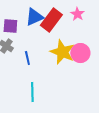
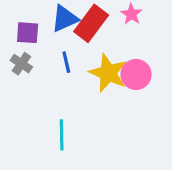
blue line: (27, 58) -> (66, 62), moved

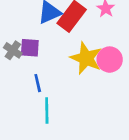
purple square: (28, 33) -> (30, 48), moved
blue line: (66, 62) -> (38, 83), moved

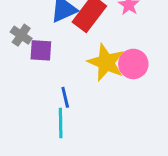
gray cross: (13, 50) -> (21, 35), moved
blue line: (38, 83) -> (65, 97), moved

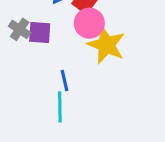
gray cross: (21, 35) -> (20, 29), moved
pink circle: (133, 64) -> (89, 23), moved

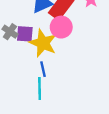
yellow star: (106, 45) -> (43, 43), moved

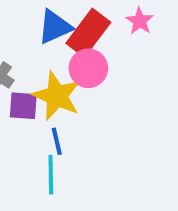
purple square: (25, 34) -> (23, 106), moved

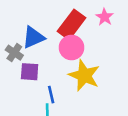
blue triangle: (55, 27) -> (33, 37), moved
yellow star: (57, 96) -> (84, 75), moved

